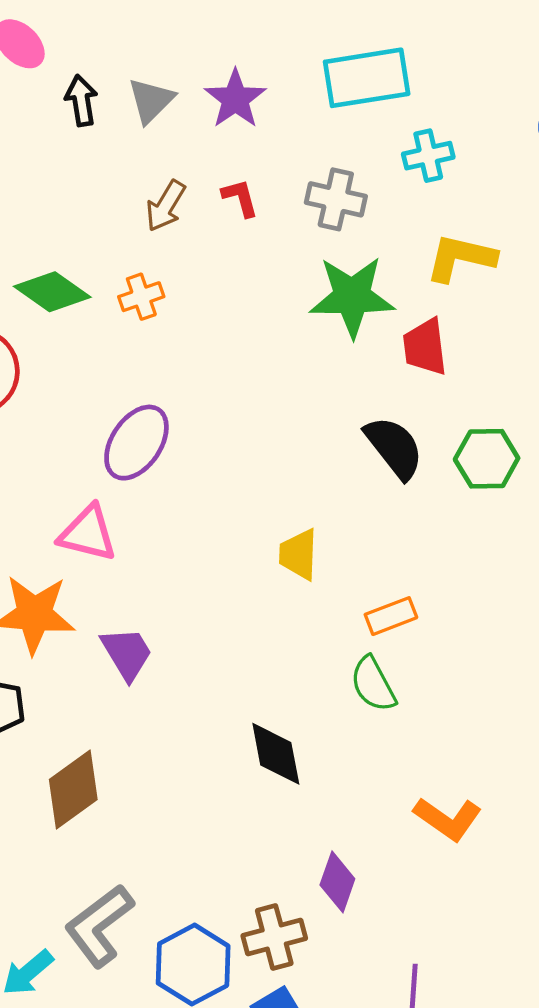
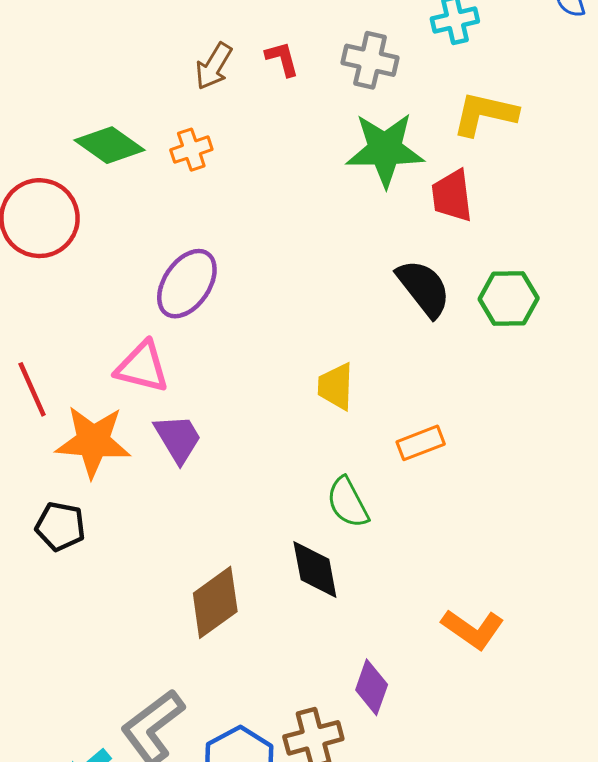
purple trapezoid: (127, 653) -> (178, 438), moved
green semicircle: (373, 684) -> (348, 503), moved
brown diamond: (73, 789) -> (215, 602), moved

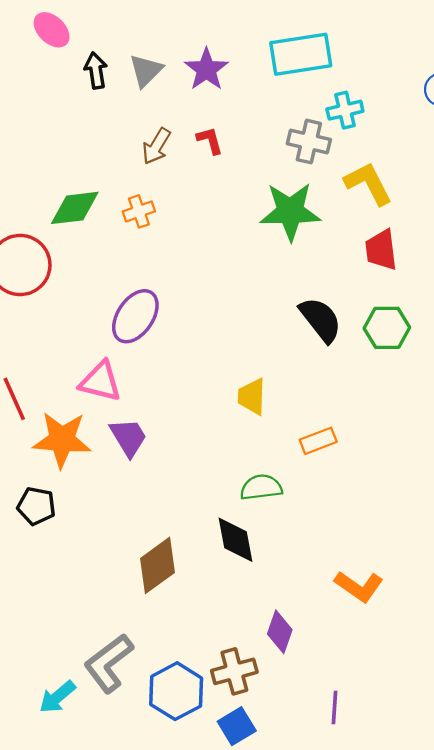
gray cross: (370, 60) -> (309, 142), moved
yellow L-shape: (485, 114) -> (368, 183), turned 50
green diamond: (109, 145) -> (75, 208), turned -42
red trapezoid: (452, 196) -> (381, 250), moved
green semicircle: (348, 503) -> (261, 487), turned 111

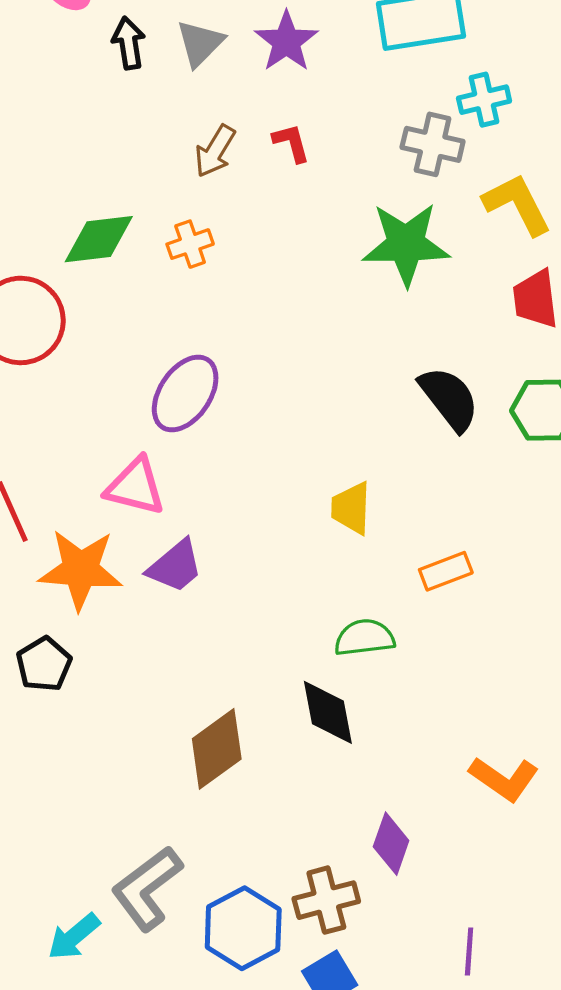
purple trapezoid: (128, 437) -> (175, 566), turned 81
black pentagon: (36, 506) -> (44, 664), turned 30

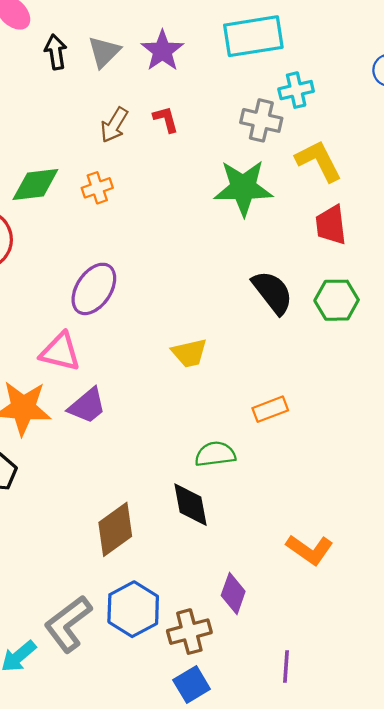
yellow trapezoid: (351, 508) -> (189, 353), moved, turned -105
blue hexagon: (243, 928) -> (133, 609), moved

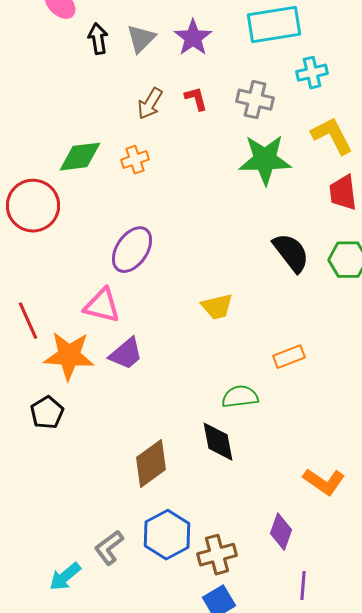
gray cross: (261, 120) -> (255, 100), moved
purple diamond: (233, 593) -> (281, 532), moved
gray L-shape: (68, 624) -> (109, 548), size x0.7

